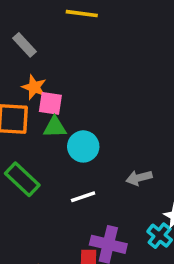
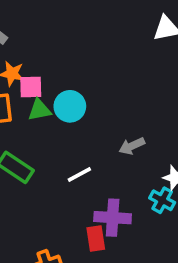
cyan circle: (83, 146) -> (70, 106), moved

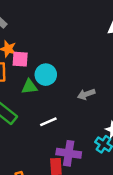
green triangle: (39, 110) -> (29, 87), moved
gray arrow: (132, 146) -> (86, 94), moved

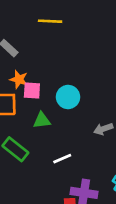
cyan circle: (46, 75) -> (68, 97), moved

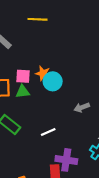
orange star: (19, 79) -> (43, 73), moved
green triangle: (42, 120) -> (23, 92), moved

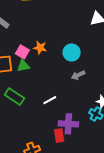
pink square: (23, 76) -> (22, 52), turned 32
cyan circle: (53, 81) -> (72, 52), moved

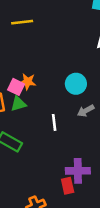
orange star: (40, 48) -> (28, 82), moved
white line: (50, 100) -> (54, 122), moved, turned -64

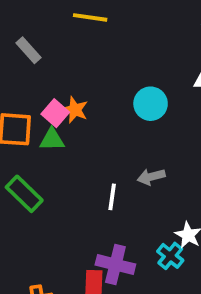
cyan circle: (76, 84) -> (151, 104), moved
white line: (54, 122) -> (112, 197), moved

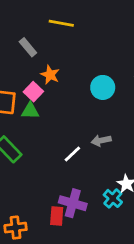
gray rectangle: (28, 50) -> (28, 47), moved
orange star: (75, 110) -> (50, 75), moved
white line: (112, 197) -> (72, 154), turned 36

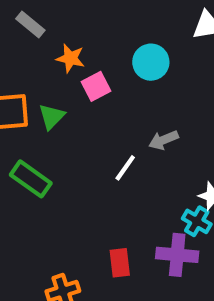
pink square: (33, 92) -> (96, 86), moved, turned 30
green triangle: (30, 111) -> (52, 117), turned -36
purple cross: (73, 203) -> (177, 255), moved

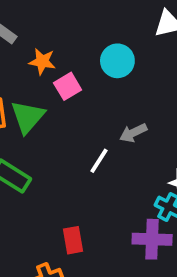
green triangle: (52, 117) -> (28, 117), size x1.4
red rectangle: (120, 263) -> (73, 240), moved

